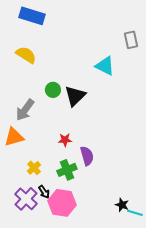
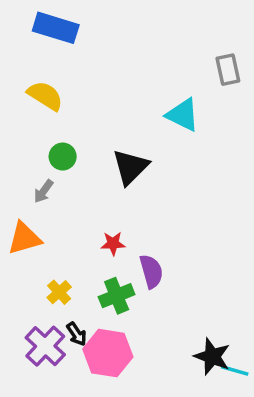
green circle: (53, 90) -> (63, 157), moved
gray arrow: (25, 110) -> (43, 191), size x0.6
black star: (122, 205) -> (212, 357), size x1.5

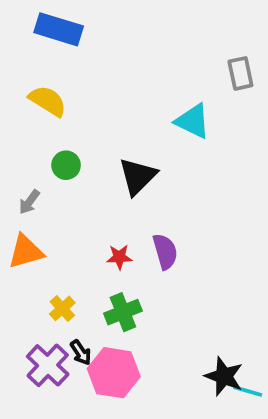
gray arrow: (43, 191) -> (29, 202), moved
purple semicircle: (151, 271) -> (165, 251), moved

